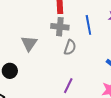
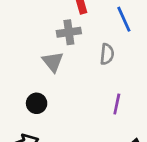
gray cross: (60, 27) -> (69, 32), moved

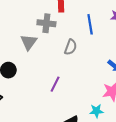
purple line: (117, 104) -> (55, 84), moved

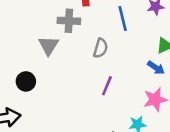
purple line: (55, 84) -> (107, 86), moved

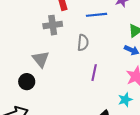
blue line: (123, 19) -> (97, 15), turned -72
gray triangle: (49, 46) -> (41, 59), moved

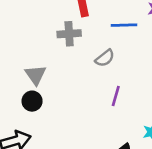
gray semicircle: (83, 43) -> (105, 58), turned 42
gray triangle: (41, 59) -> (36, 75), moved

